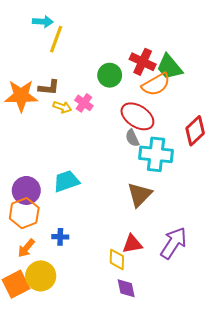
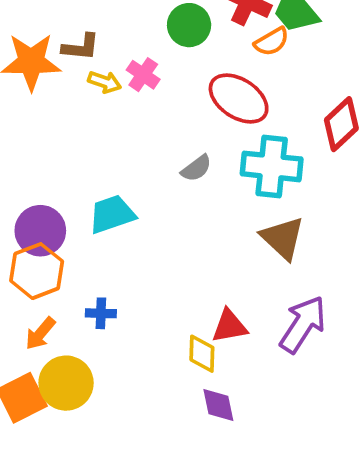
orange semicircle: (156, 84) -> (272, 42), size x0.7
gray semicircle: (132, 138) -> (196, 168), moved, turned -102
brown triangle: (140, 195) -> (283, 238), moved, turned -32

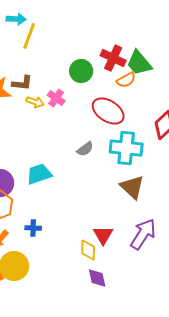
red triangle: (229, 326) -> (103, 235), turned -50

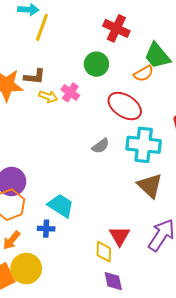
red cross: (113, 58) -> (116, 28), moved
cyan trapezoid: (39, 174) -> (61, 206), moved, turned 52

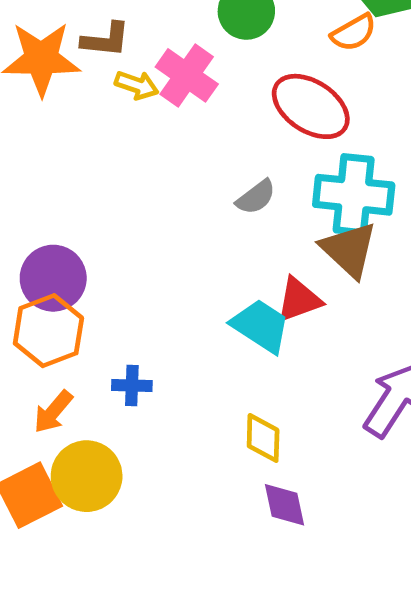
pink cross: (70, 92) -> (187, 75), size x1.4
brown triangle: (150, 186) -> (349, 250), moved
cyan trapezoid: (61, 206) -> (261, 326), moved
red triangle: (120, 236) -> (299, 300), moved, turned 40

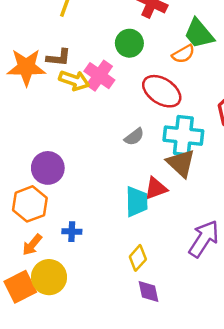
yellow arrow: (137, 85) -> (74, 80), size x1.4
purple circle: (53, 278) -> (48, 168), moved
cyan trapezoid: (261, 326) -> (137, 202), turned 56
yellow diamond: (263, 438) -> (138, 258), turned 40

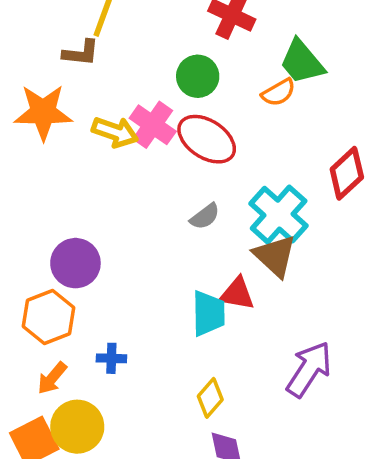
brown L-shape: (59, 58) -> (81, 53), moved
red ellipse: (162, 91) -> (207, 139), moved
cyan cross: (183, 136) -> (279, 215), turned 36
red triangle: (156, 188) -> (237, 294), turned 30

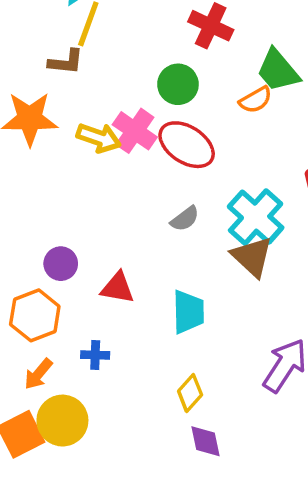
purple circle: (75, 263) -> (61, 264), size x0.7
red triangle: (237, 294) -> (118, 288), moved

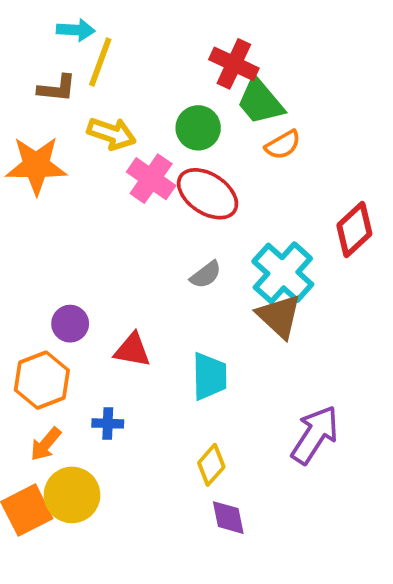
brown L-shape: (66, 62) -> (57, 88), moved
green trapezoid: (278, 71) -> (260, 101), moved
yellow arrow: (99, 138) -> (112, 134), moved

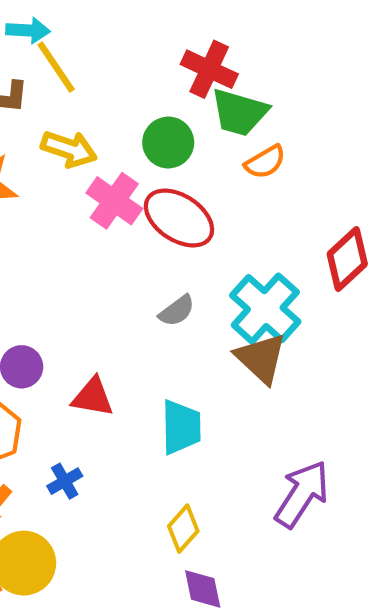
yellow line: (100, 62) -> (56, 67), turned -54
green trapezoid: (260, 101) -> (239, 112), turned -34
blue cross: (108, 423) -> (65, 481), turned -32

